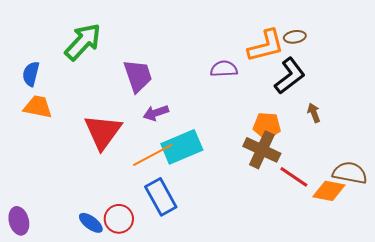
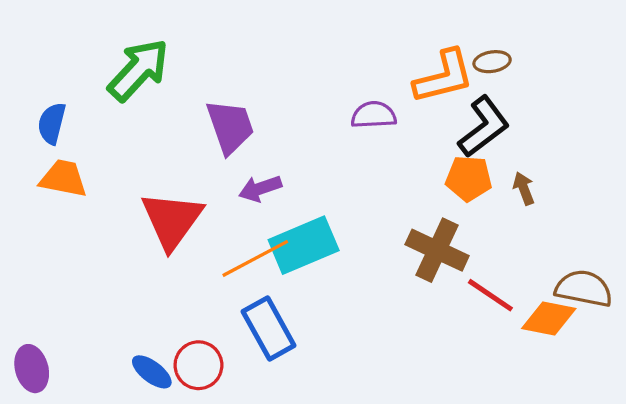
orange pentagon: (267, 126) -> (469, 178), moved

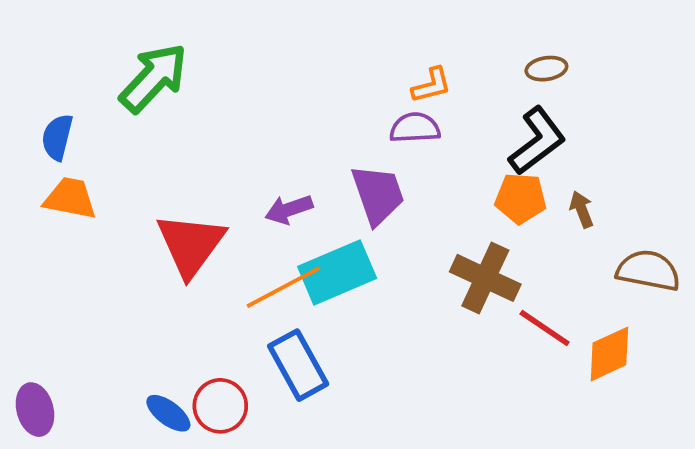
orange L-shape: (444, 77) -> (432, 85), moved, size x0.6
purple trapezoid: (230, 127) -> (378, 195), moved
brown semicircle: (584, 288) -> (648, 271), moved
orange diamond: (549, 319) -> (609, 354), turned -36

